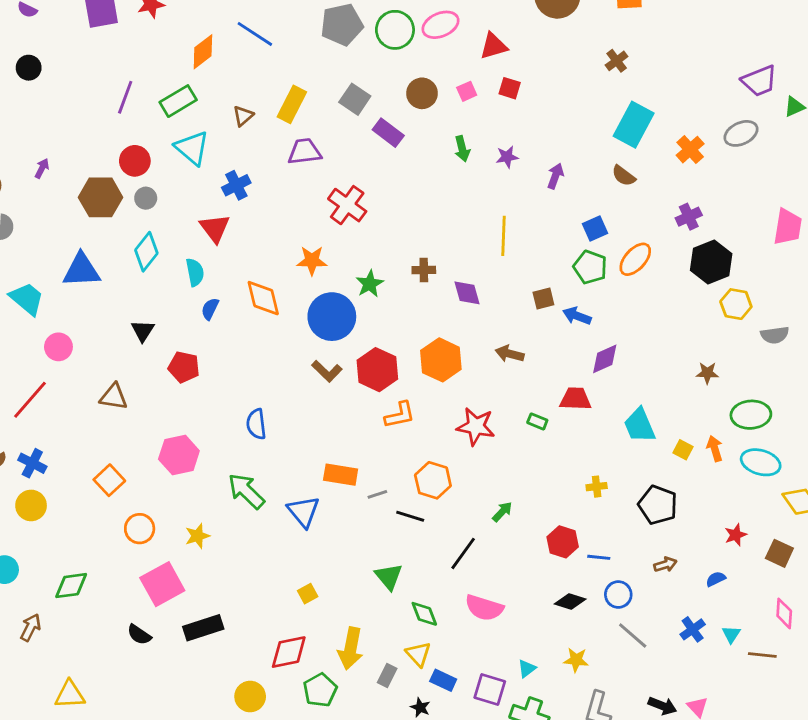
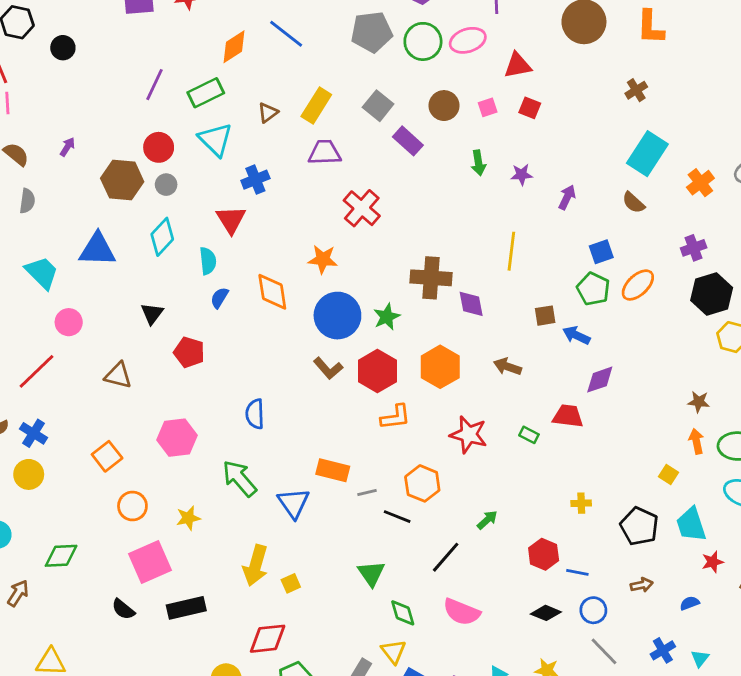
brown cross: (424, 270) -> (431, 278), size x1.8
green star: (370, 284) -> (387, 317), moved
cyan trapezoid: (640, 425) -> (691, 524), moved
orange arrow: (715, 449) -> (696, 441), moved
yellow arrow: (351, 649) -> (256, 565), moved

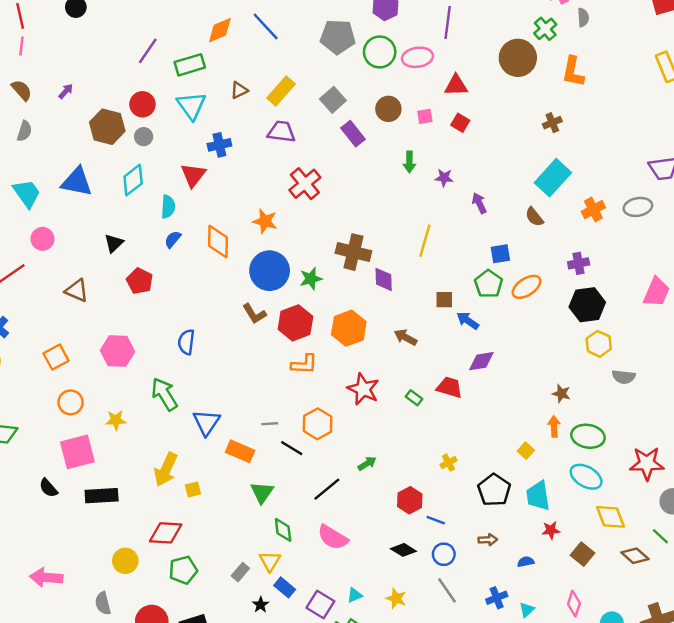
purple arrow: (567, 197) -> (479, 203), turned -60
orange rectangle: (333, 470) -> (240, 451), moved
yellow cross: (581, 503) -> (448, 463), turned -35

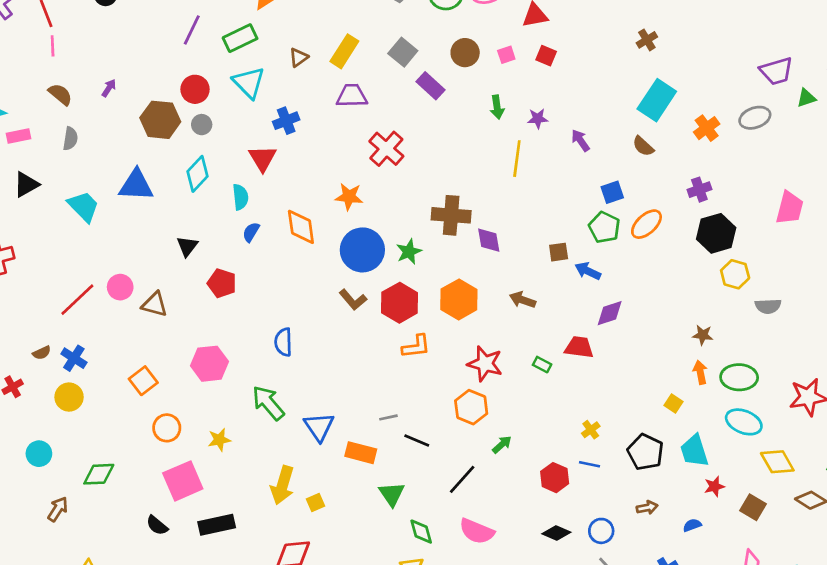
pink circle: (42, 239) -> (120, 287), moved
yellow line: (425, 241) -> (517, 159), moved
orange hexagon: (318, 424) -> (471, 407), moved
blue line: (436, 520) -> (589, 464), moved

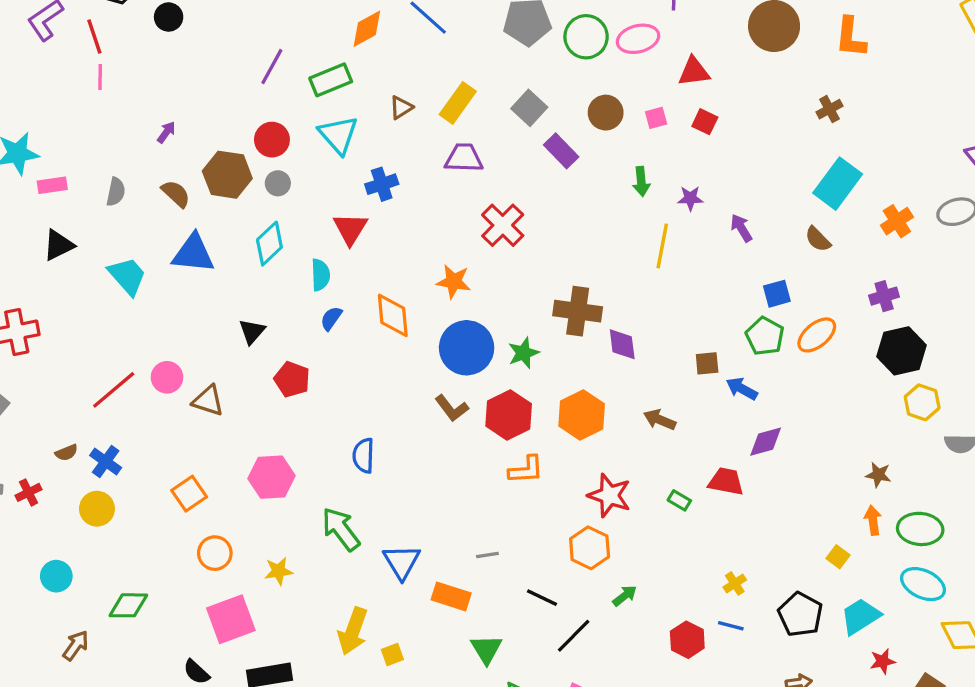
brown semicircle: (60, 94) -> (176, 194), moved
black line: (417, 440) -> (542, 598), moved
cyan trapezoid: (694, 451) -> (860, 616), turned 72

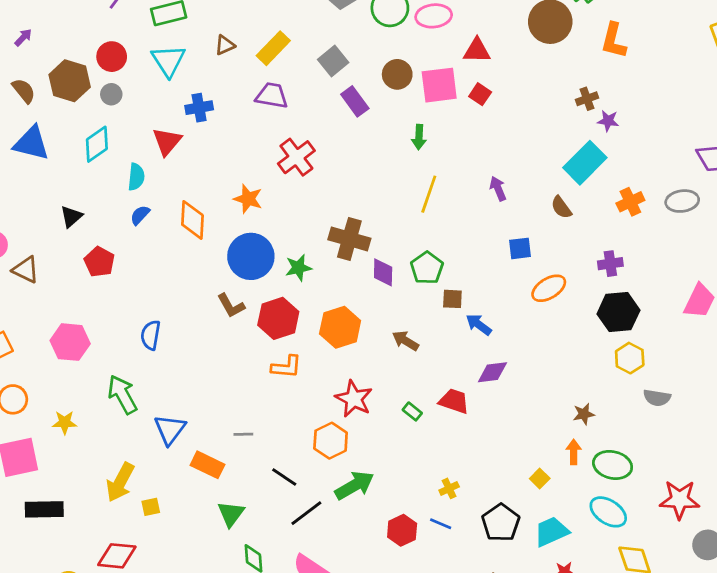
pink square: (656, 118) -> (439, 85), size x2.0
purple star: (690, 198) -> (608, 121), moved
green pentagon: (765, 336) -> (427, 268), moved
brown star: (878, 475) -> (584, 414), turned -30
green arrow: (625, 596) -> (354, 485), size x1.8

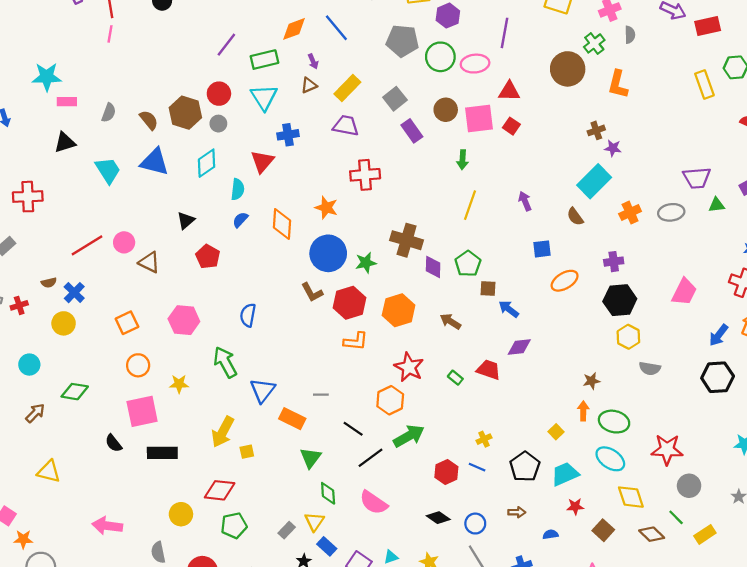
purple arrow: (23, 37) -> (313, 61), moved, turned 112
red cross: (296, 157) -> (365, 175), turned 32

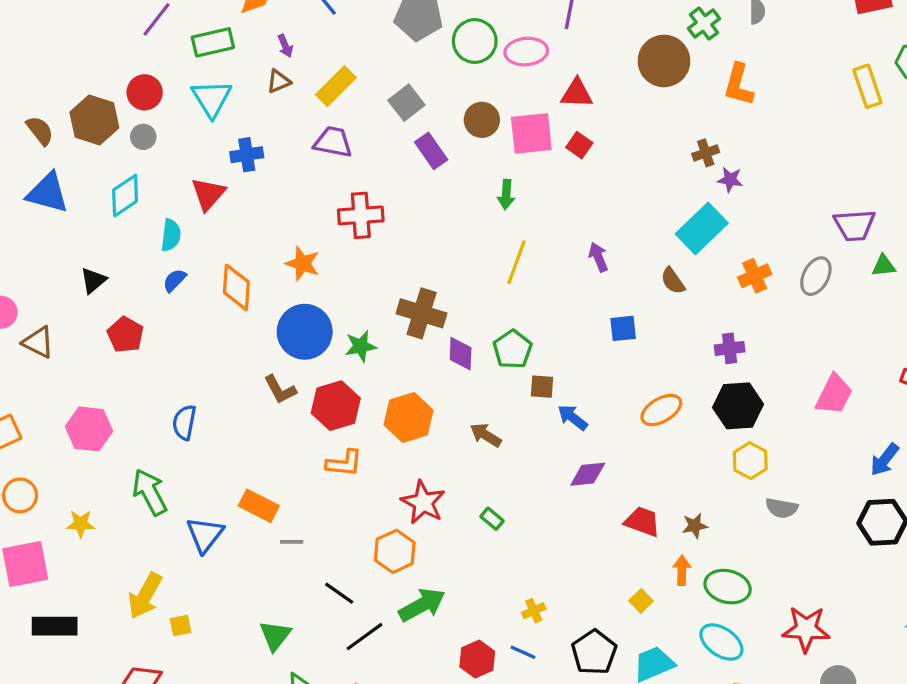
gray ellipse: (671, 212) -> (816, 276), turned -55
orange ellipse: (565, 281) -> (661, 410), moved
red trapezoid: (489, 370) -> (642, 522), moved
orange rectangle: (292, 419) -> (259, 506), moved

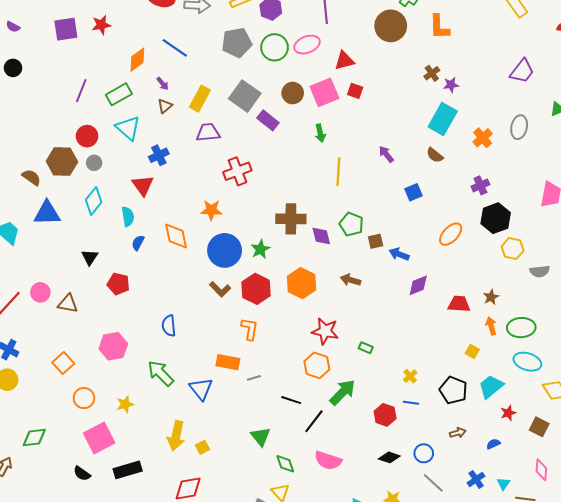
gray square: (406, 103) -> (245, 96), size x1.4
purple trapezoid: (855, 225) -> (522, 71), moved, turned -32
orange L-shape: (344, 463) -> (250, 329), moved, turned -70
green rectangle: (492, 519) -> (366, 348), moved

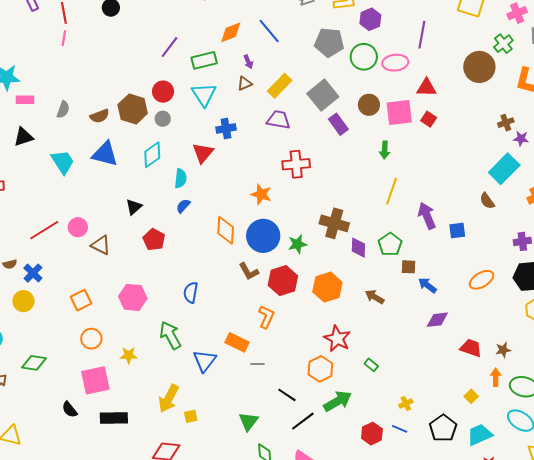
purple arrow: (386, 154) -> (427, 216), moved, size x1.5
brown semicircle: (31, 177) -> (100, 116), turned 108
orange diamond: (176, 236) -> (226, 230), moved

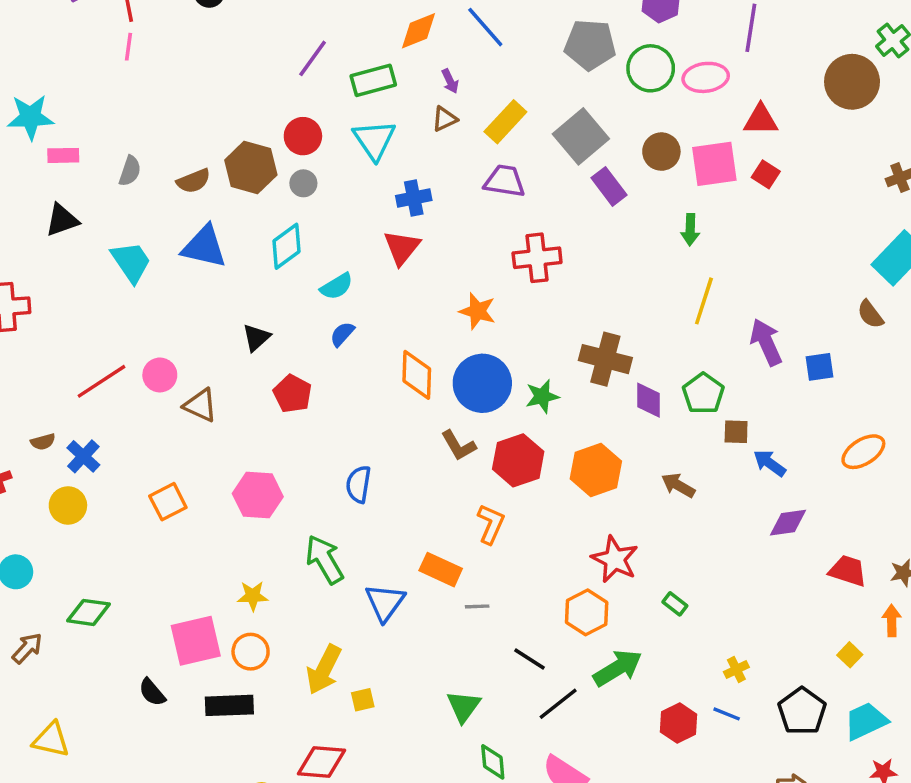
red triangle: (203, 153) -> (402, 248), moved
cyan semicircle: (181, 178) -> (337, 286), turned 54
orange circle: (91, 339) -> (251, 652), moved

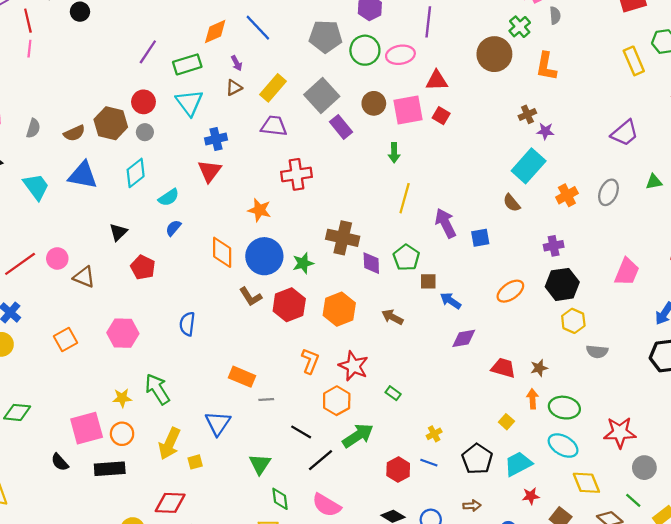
orange L-shape: (491, 524) -> (310, 361), moved
green arrow: (325, 560) -> (157, 389), moved
blue triangle: (385, 602) -> (218, 423), moved

